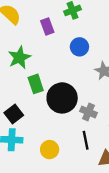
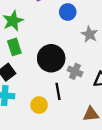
green rectangle: (36, 84) -> (14, 47), moved
black line: (86, 140) -> (58, 91), moved

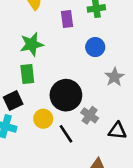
black line: (58, 91) -> (66, 134), turned -35
yellow circle: (39, 105) -> (43, 119), moved

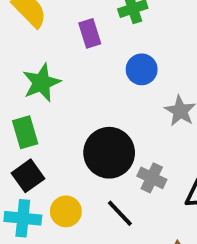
green rectangle: (27, 74) -> (25, 132), moved
yellow circle: (43, 119) -> (66, 211), moved

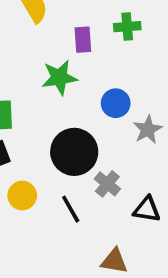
blue circle: (142, 69) -> (116, 103), moved
green star: (41, 83) -> (59, 77), moved

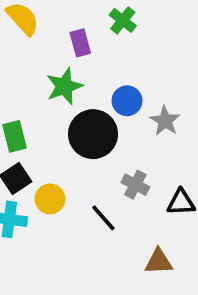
green cross: (127, 27) -> (123, 20), turned -35
black circle: (74, 152) -> (93, 134), moved
yellow circle: (22, 196) -> (50, 199), moved

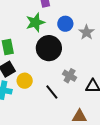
blue circle: (127, 101) -> (65, 24), moved
gray star: (165, 121) -> (87, 32), moved

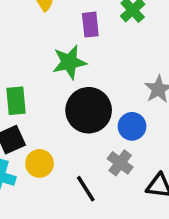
blue circle: (65, 24) -> (132, 126), moved

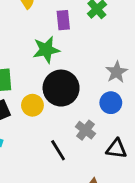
blue circle: (132, 126) -> (111, 103), moved
yellow circle: (40, 163) -> (32, 105), moved

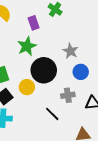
gray star: (117, 72) -> (70, 51), moved
gray cross: (85, 130) -> (68, 95), turned -32

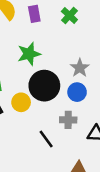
purple rectangle: (34, 23) -> (34, 14), moved
blue circle: (81, 72) -> (77, 92), moved

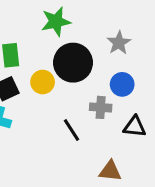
blue circle: (77, 92) -> (122, 84), moved

